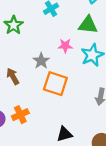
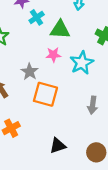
green triangle: (88, 25) -> (60, 30), moved

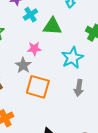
pink star: (53, 55) -> (34, 49), moved
gray arrow: (93, 105) -> (79, 88), moved

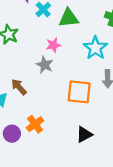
orange square: (38, 87) -> (79, 92), moved

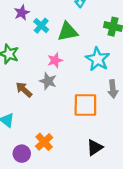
brown arrow: (19, 87) -> (24, 90), moved

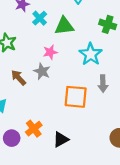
black triangle: (95, 147) -> (61, 139), moved

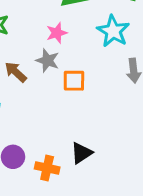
orange square: (76, 97) -> (74, 81), moved, size x0.7
orange cross: (34, 129) -> (47, 168), moved, turned -35

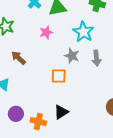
gray star: (48, 61) -> (72, 56), moved
orange square: (74, 81) -> (59, 76), moved

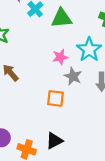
pink star: (46, 32) -> (60, 57), moved

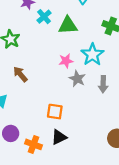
orange square: (55, 98) -> (55, 112), moved

